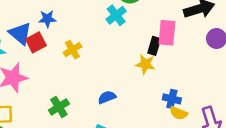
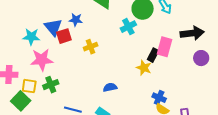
green cross: (59, 107) -> (51, 85), moved

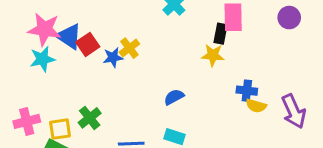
blue star: (76, 20) -> (113, 57), moved
pink star: (42, 60) -> (45, 29), moved, turned 30

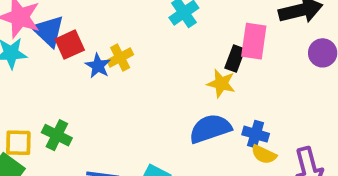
blue star: (113, 57) -> (98, 66), turned 30
blue semicircle: (174, 97) -> (210, 129), moved, size x1.6
green cross: (90, 118) -> (57, 135), turned -35

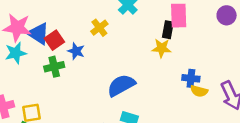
yellow cross: (120, 58) -> (99, 28), moved
blue semicircle: (210, 129) -> (121, 85), moved
green cross: (57, 135) -> (54, 67), moved, turned -30

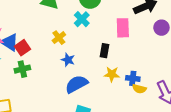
black rectangle: (168, 30) -> (104, 51), moved
yellow star: (162, 48) -> (112, 74), moved
blue star: (76, 51) -> (68, 60), moved

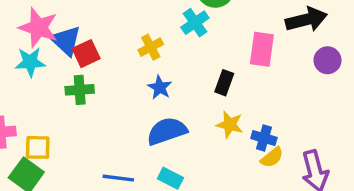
yellow semicircle: (139, 89) -> (272, 157), turned -64

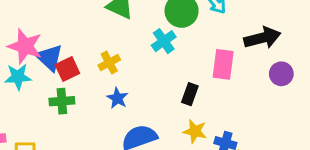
yellow cross: (151, 47) -> (109, 63), moved
blue star: (160, 87) -> (117, 98), moved

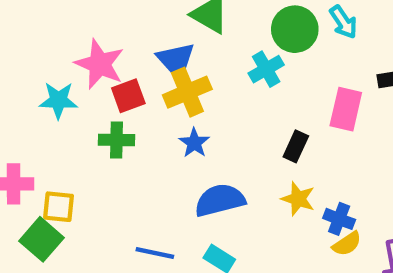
pink star: (25, 46) -> (100, 64), moved
blue triangle: (49, 58) -> (176, 60), moved
yellow cross: (109, 63) -> (187, 92), size x1.5

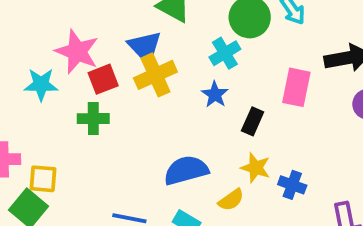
blue star: (194, 143) -> (215, 94), moved
yellow semicircle: (347, 244) -> (231, 200), moved

